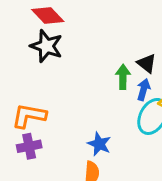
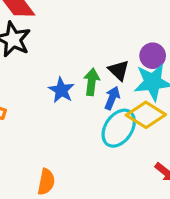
blue star: (99, 144) -> (61, 90), moved

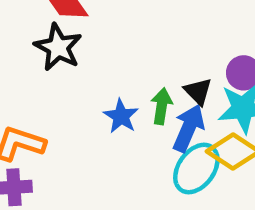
blue arrow: (112, 98) -> (189, 128), size x1.5

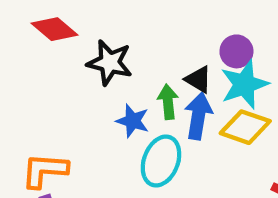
black star: (58, 47) -> (110, 63), moved
cyan ellipse: (196, 168) -> (161, 161), moved

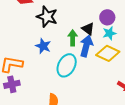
cyan star: (244, 84) -> (109, 33), size x0.6
blue star: (133, 121) -> (43, 46), moved

